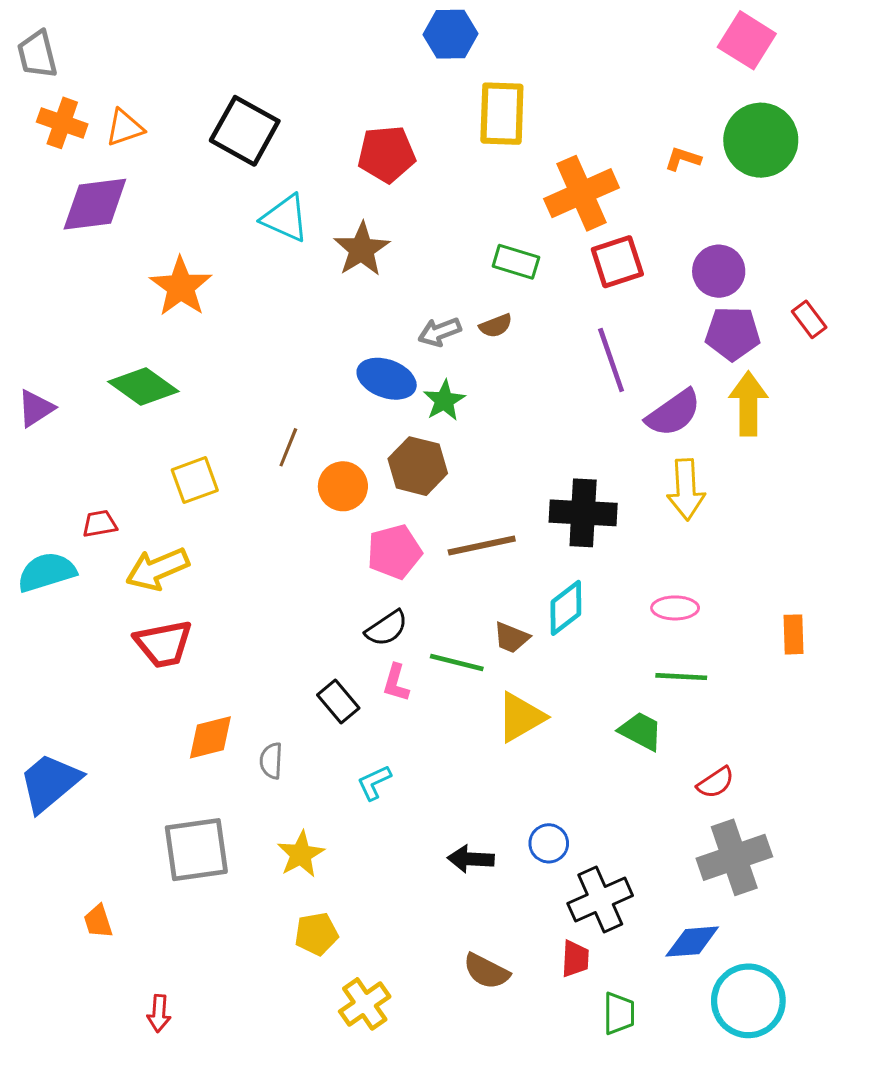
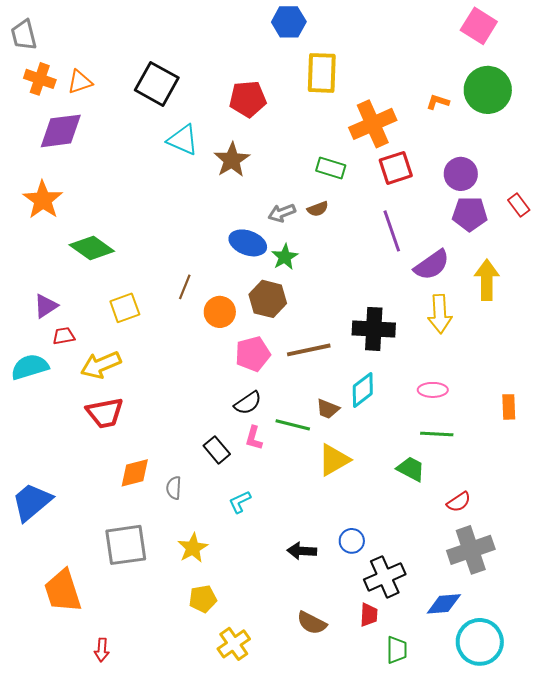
orange star: (181, 287) -> (43, 200), moved
yellow arrow: (748, 404) -> (487, 280), moved
purple triangle: (36, 408) -> (46, 306), moved
orange trapezoid: (98, 921) -> (63, 591), size x2.0

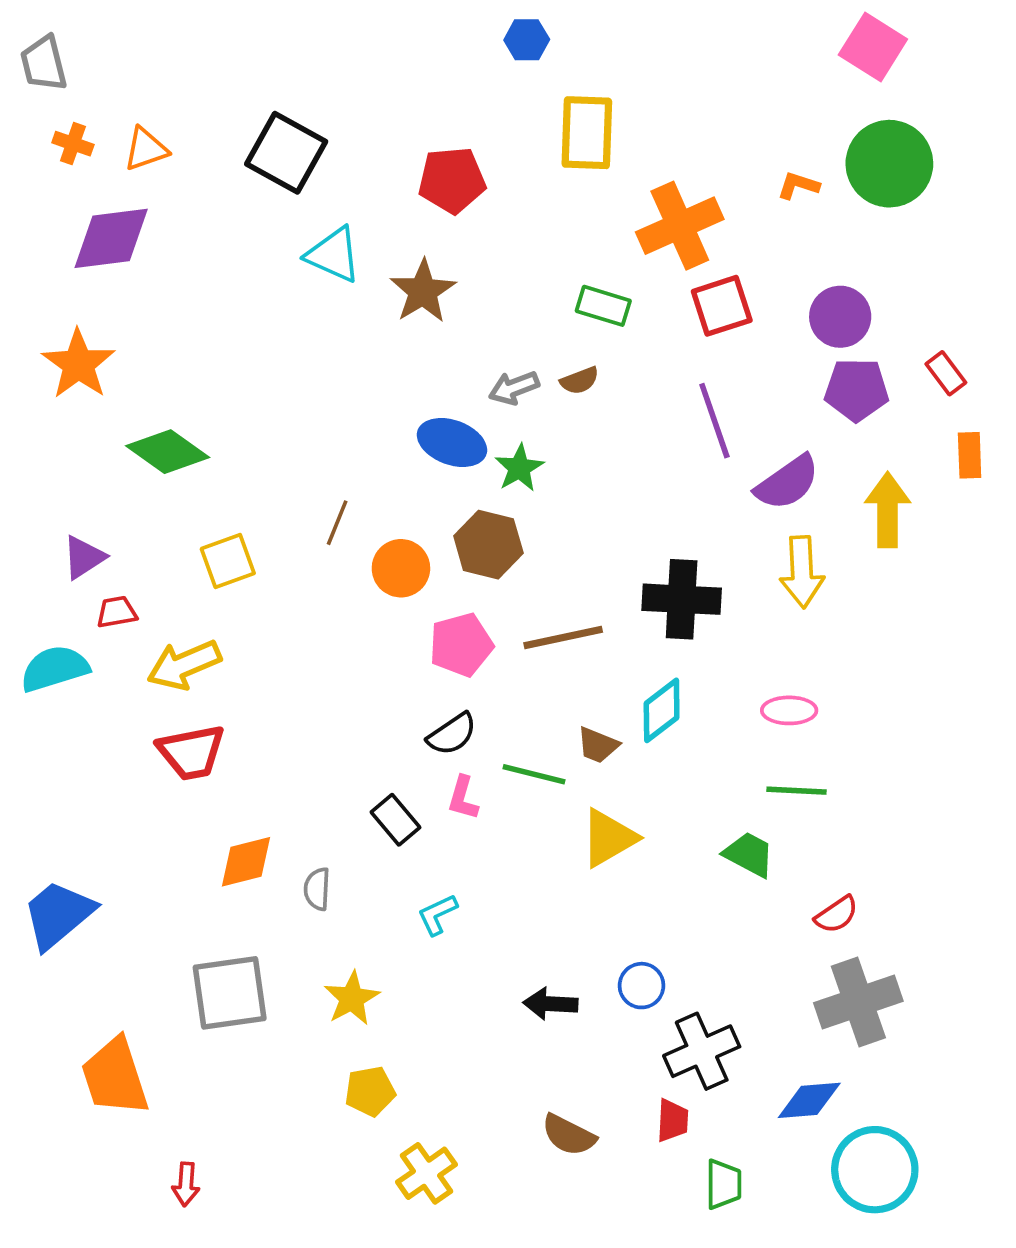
blue hexagon: (289, 22) -> (527, 40), size x0.7
orange cross: (40, 79) -> (73, 144), size x0.7
orange rectangle: (509, 407) -> (970, 455), moved

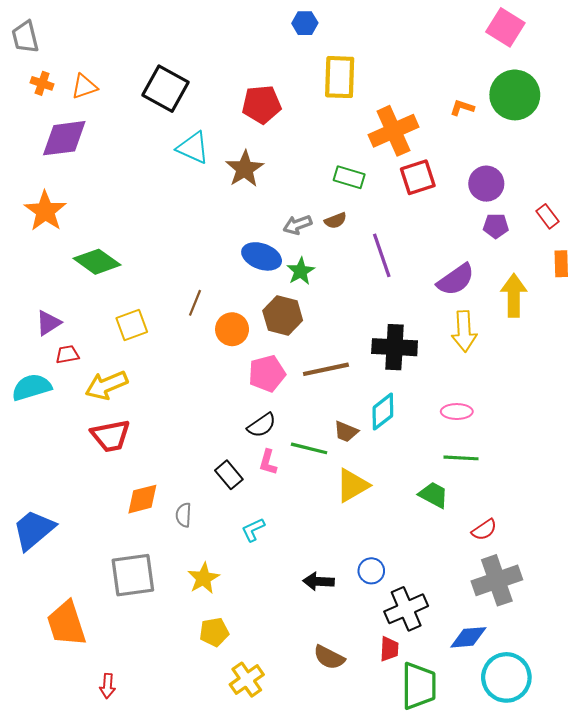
purple pentagon: (857, 390) -> (496, 226), size x0.7
purple line: (714, 421) -> (382, 255), moved
green trapezoid: (724, 1184) -> (419, 686), size x1.6

